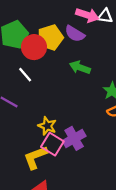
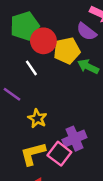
yellow pentagon: (50, 37) -> (67, 51), moved
yellow star: (47, 126) -> (37, 118), moved
pink square: (52, 144) -> (59, 154), moved

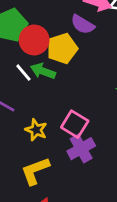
green arrow: (88, 67) -> (43, 71), moved
pink square: (59, 154) -> (75, 124), moved

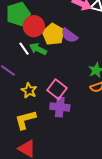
purple semicircle: (83, 24) -> (69, 35), moved
yellow pentagon: (62, 49) -> (53, 34), turned -30
purple cross: (81, 149) -> (60, 107), turned 30

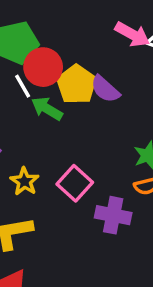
white line: (24, 49) -> (23, 86), moved
purple cross: (60, 107) -> (113, 215), moved

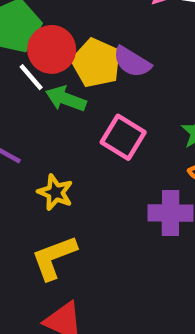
pink square: (75, 183) -> (123, 137), moved

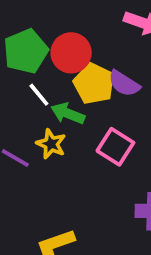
red circle: (52, 49) -> (71, 53), moved
yellow star: (55, 192) -> (51, 144), moved

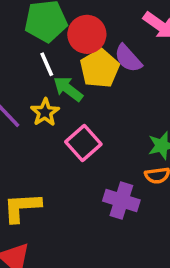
purple semicircle: (124, 83) -> (128, 58), moved
pink square: (115, 147) -> (83, 143), moved

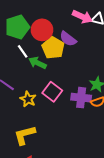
yellow star: (45, 112) -> (28, 99), moved
purple cross: (121, 201) -> (81, 98), moved

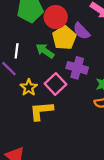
white line: (23, 51) -> (17, 51), moved, turned 32
purple cross: (81, 98) -> (77, 68), moved
yellow L-shape: (25, 135) -> (41, 111), moved

